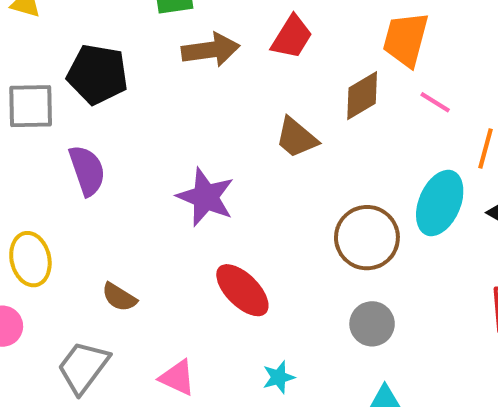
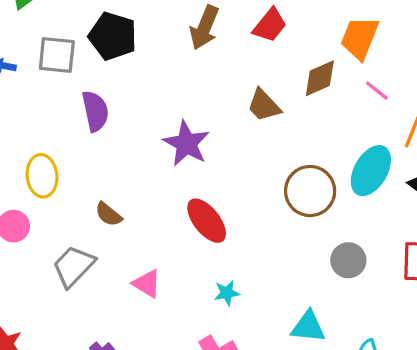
brown arrow: (211, 50) -> (204, 28), turned 114
gray circle: (372, 324) -> (348, 260), moved

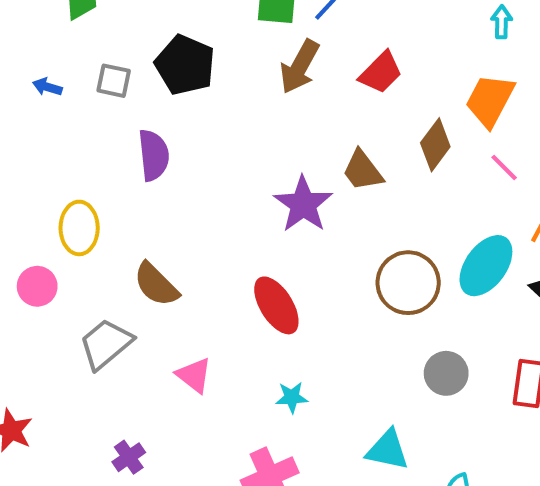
gray square: (57, 55) -> (114, 81), size x0.7
brown diamond: (320, 78) -> (435, 145), turned -36
purple star: (186, 143) -> (303, 204), moved
brown semicircle: (109, 214) -> (156, 284), size x1.4

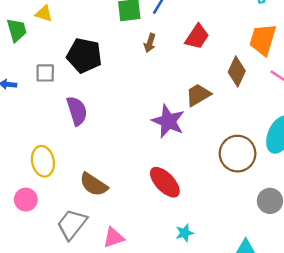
brown arrow: (300, 67) -> (150, 43), size x0.6
brown trapezoid: (363, 171) -> (198, 95), turned 108
pink triangle: (194, 375) -> (113, 238), moved, turned -45

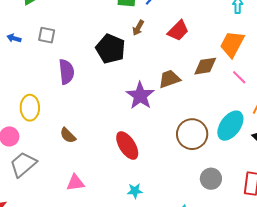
black pentagon: (84, 55) -> (110, 49), moved
brown diamond: (237, 72) -> (205, 66), turned 45
brown semicircle: (94, 184) -> (68, 135), size x0.7
gray trapezoid: (72, 224) -> (23, 164), moved

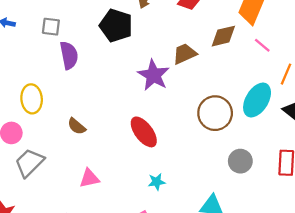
gray square: (47, 35) -> (51, 27), moved

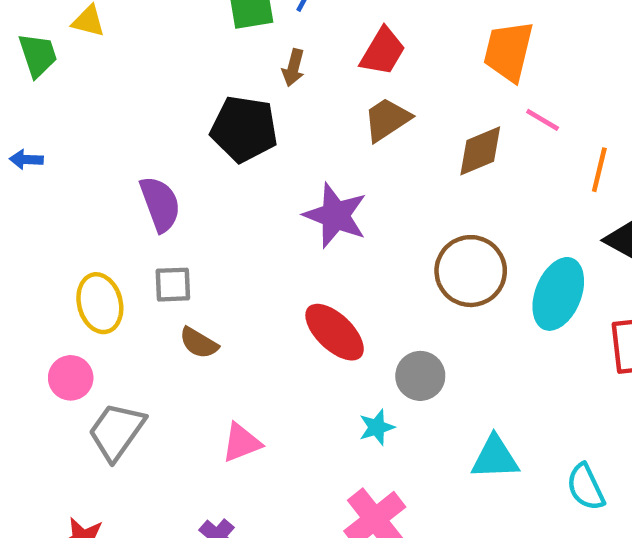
gray square: (51, 27) -> (173, 285), moved
brown diamond: (223, 36) -> (480, 151), moved
brown trapezoid: (185, 54) -> (387, 120), moved
cyan ellipse: (257, 100) -> (558, 294), moved
gray circle: (240, 161) -> (420, 376), moved

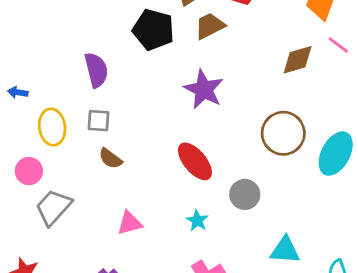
brown trapezoid: (387, 120) -> (210, 26), moved
blue arrow: (26, 160) -> (18, 92), moved
cyan star: (377, 427) -> (197, 221), moved, turned -30

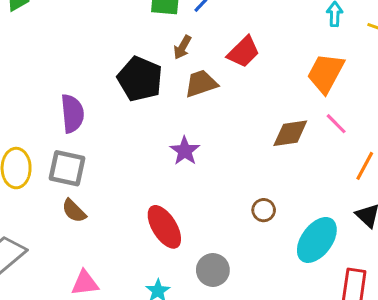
purple star: (204, 89) -> (185, 151), size x0.7
gray square: (99, 121) -> (67, 168), size x1.4
brown circle: (283, 133) -> (264, 210), size x0.5

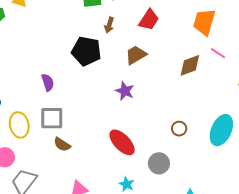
brown trapezoid: (201, 83) -> (136, 55), moved
purple semicircle: (72, 113) -> (48, 82), size x0.7
brown circle: (264, 210) -> (179, 129), moved

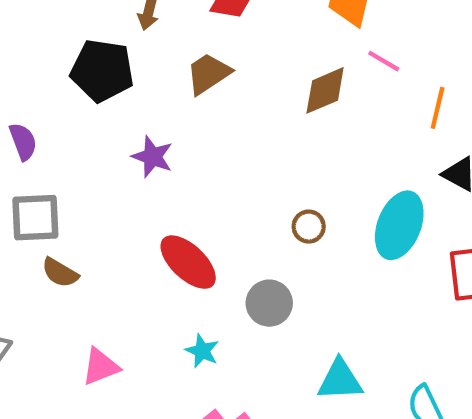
purple star: (125, 91) -> (152, 157), moved

